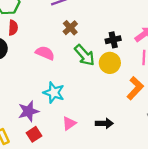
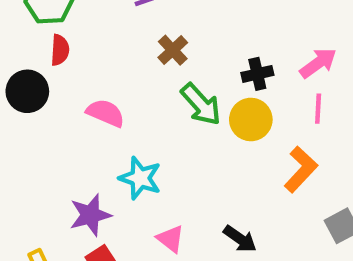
pink semicircle: (45, 53) -> (105, 113), moved
pink triangle: (69, 123) -> (171, 239), turned -48
black arrow: (104, 123) -> (240, 239), turned 35

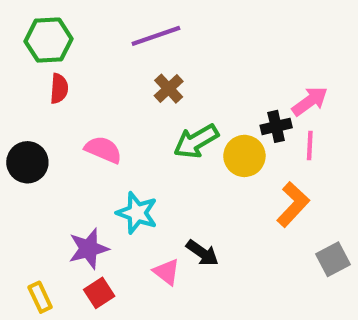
black cross: (257, 74) -> (276, 126), moved
black circle: (27, 91) -> (27, 162), moved
green arrow: (201, 104) -> (196, 141), turned 102
black arrow: (240, 239) -> (202, 253), moved

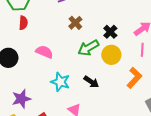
black cross: (276, 126) -> (110, 32), moved, turned -32
purple star: (89, 249) -> (21, 99), moved
black arrow: (202, 253) -> (91, 82), moved

